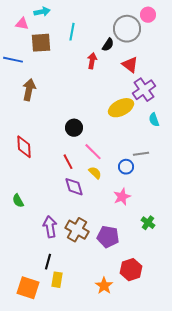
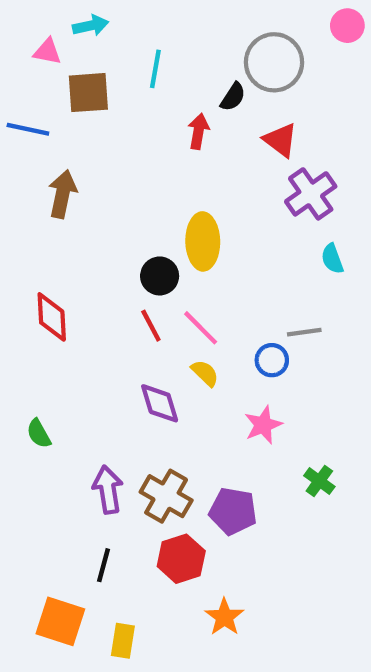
pink circle: (148, 15) -> (347, 26), moved
yellow ellipse: (121, 108) -> (203, 241), moved, turned -65
red line: (68, 162) -> (151, 326), moved
red hexagon: (131, 270) -> (181, 559), moved
yellow rectangle: (57, 280) -> (123, 641), moved

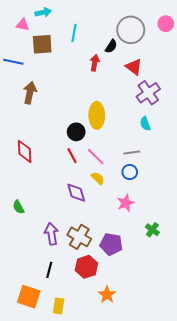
pink circle: (347, 26) -> (166, 24), moved
cyan semicircle: (332, 259) -> (145, 124), moved
gray line: (304, 332) -> (132, 152), moved

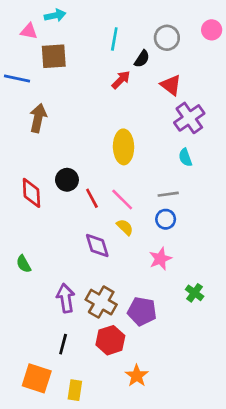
gray circle: (131, 30) -> (167, 38), size x0.7
cyan line: (74, 33) -> (114, 39), moved
red arrow: (95, 63) -> (121, 80), turned 35
black circle: (76, 132) -> (67, 180), moved

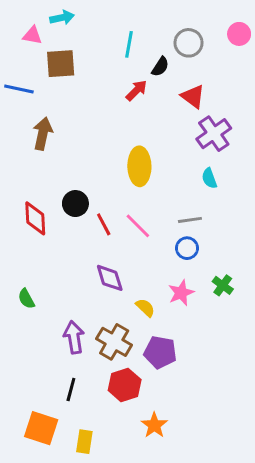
yellow semicircle: (125, 227) -> (145, 308), moved
green cross: (195, 293) -> (223, 285), moved

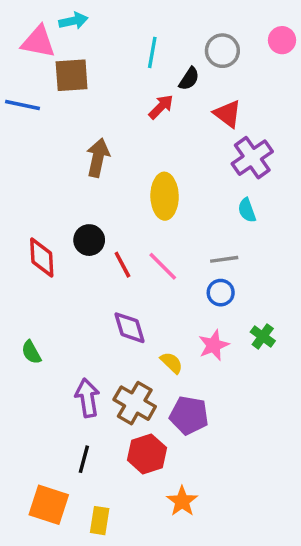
pink triangle: (32, 35) -> (38, 42), size x1.5
brown arrow: (43, 134) -> (98, 158), moved

